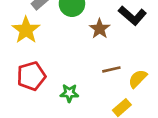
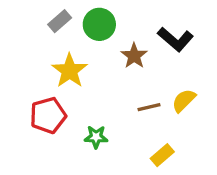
yellow star: (26, 30) -> (70, 71), moved
yellow semicircle: (138, 79) -> (184, 100), moved

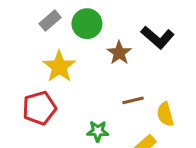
yellow semicircle: (184, 100) -> (165, 114), moved, turned -60
green star: (96, 137) -> (98, 131), moved

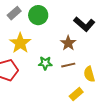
brown star: (119, 53) -> (68, 43), moved
green star: (98, 131) -> (45, 63), moved

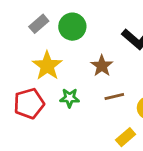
brown star: (68, 43) -> (102, 66), moved
green star: (45, 63) -> (70, 98), moved

